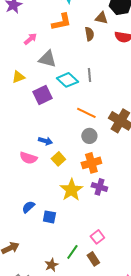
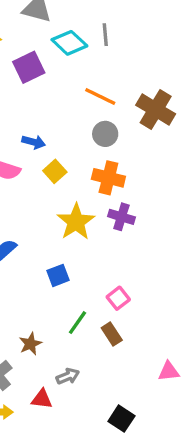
orange cross: (91, 163) -> (108, 178), turned 30
blue square: (49, 217) -> (58, 275), moved, turned -32
brown star: (51, 265) -> (30, 344), moved

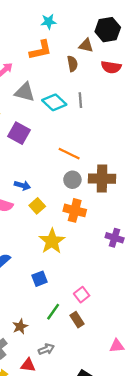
gray line: (105, 35) -> (80, 100), moved
cyan diamond: (69, 43) -> (54, 102), moved
purple square: (29, 67) -> (19, 133), turned -35
brown cross: (156, 110) -> (102, 179), moved, turned -30
purple cross: (121, 217) -> (115, 238), moved

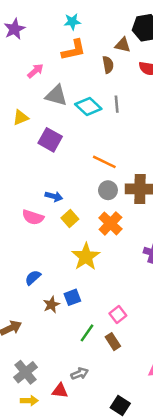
cyan star: (49, 22) -> (72, 22), moved
orange cross: (75, 210) -> (110, 223), turned 30
brown star: (20, 326) -> (51, 305), moved

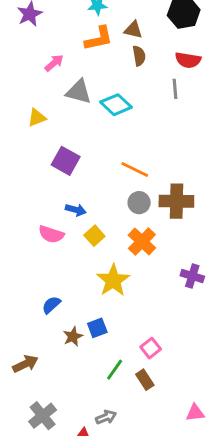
brown triangle: (123, 45) -> (133, 30), moved
gray line: (117, 104) -> (175, 89), moved
purple square: (50, 140) -> (66, 161), moved

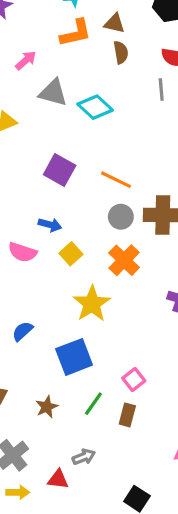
purple square: (66, 161) -> (60, 170), moved
blue square: (97, 328) -> (74, 357), size x1.6
brown star: (73, 337) -> (47, 407), moved
brown rectangle: (145, 380) -> (127, 415), turned 48

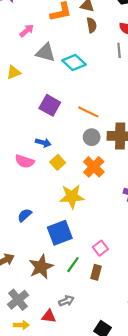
yellow star: (92, 304) -> (72, 197), turned 30
brown star: (47, 407) -> (41, 267), size x1.6

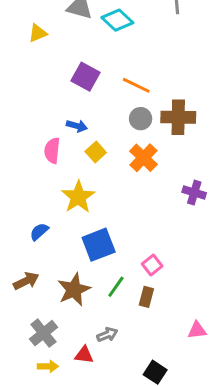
pink semicircle: (25, 161) -> (52, 151), turned 78
yellow star: (72, 197) -> (78, 197), moved, turned -30
blue semicircle: (25, 215) -> (39, 232), moved

